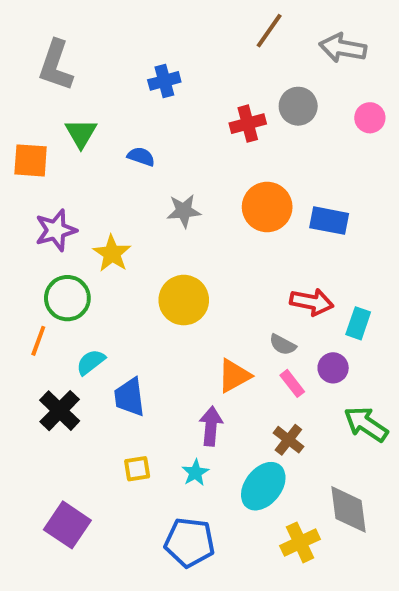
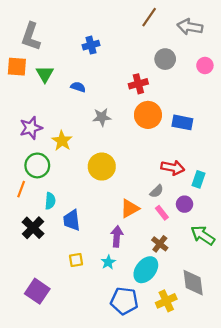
red cross: (248, 124) -> (138, 84), moved
orange square: (31, 160) -> (17, 67), moved
gray semicircle: (283, 345) -> (157, 191), turned -72
cyan semicircle: (91, 362) -> (50, 201), turned 133
blue pentagon: (190, 542) -> (124, 301), moved

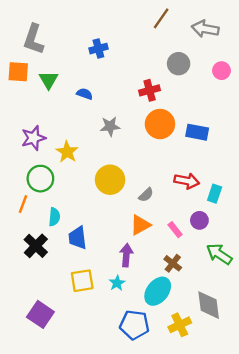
gray semicircle: (157, 191) -> (146, 195), moved
yellow square: (76, 260) -> (82, 281), size x1.5

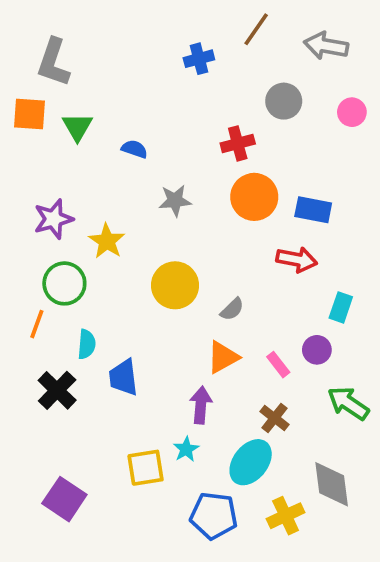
blue cross: (98, 49) -> (199, 59), moved
red arrow: (187, 181) -> (297, 260), moved
yellow square: (82, 281) -> (146, 468), moved

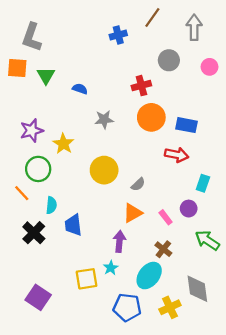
gray arrow: (326, 46) -> (194, 27), turned 80
orange line: (37, 324) -> (22, 193), turned -63

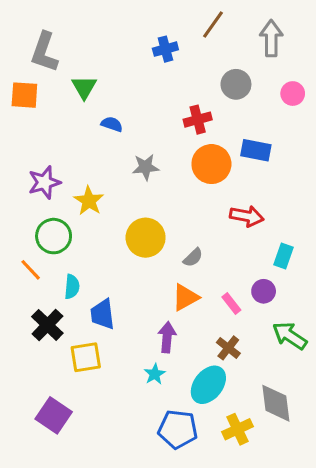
green triangle: (46, 76) -> (84, 87), moved
blue rectangle: (186, 125) -> (256, 150), moved
yellow square: (87, 279) -> (86, 357), moved

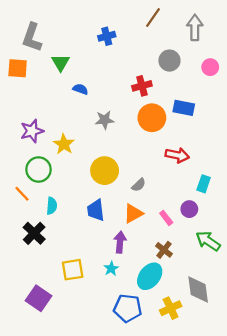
blue cross: (165, 49) -> (107, 36), moved
blue trapezoid: (103, 314) -> (96, 210), moved
yellow square: (86, 357) -> (73, 270), moved

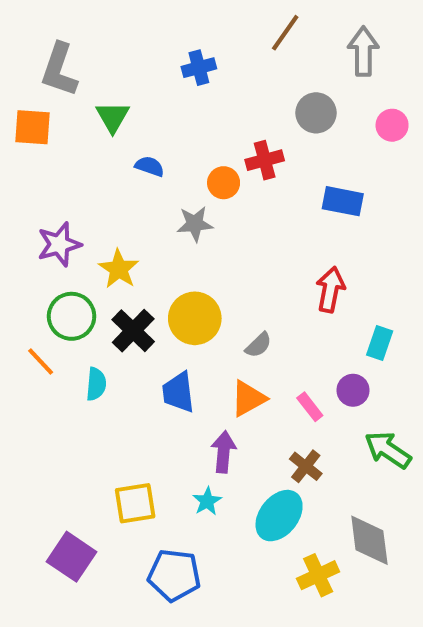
orange circle: (152, 118) -> (224, 183), moved, size x0.6
red arrow: (177, 155) -> (330, 290), turned -90
black cross: (34, 233) -> (133, 331), moved
blue pentagon: (128, 308) -> (174, 575), moved

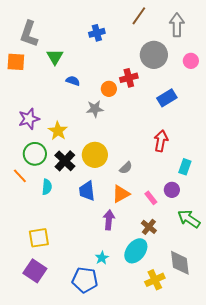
gray circle: (316, 113) -> (154, 55), size x1.4
blue rectangle: (343, 201) -> (167, 98), turned -42
cyan star: (207, 501) -> (102, 258), moved
yellow square: (135, 503) -> (39, 238), moved

